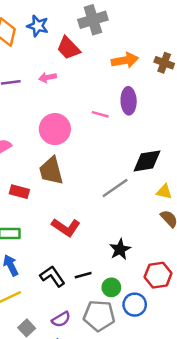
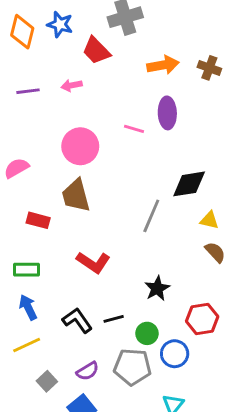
gray line: (115, 188) -> (151, 216), turned -32

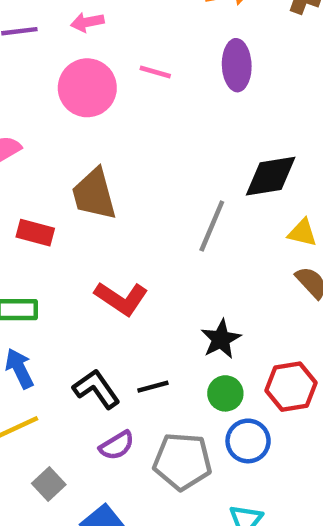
pink line: (134, 129) -> (155, 72), moved
pink circle: (80, 146) -> (87, 88), moved
green circle: (147, 333) -> (225, 393), moved
purple semicircle: (88, 371) -> (117, 445), moved

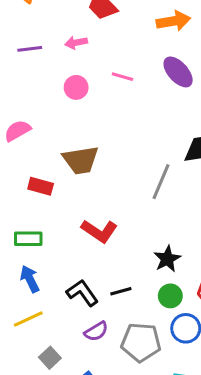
purple ellipse: (237, 65) -> (178, 72), turned -40
pink circle: (87, 88) -> (76, 87), size x0.6
brown trapezoid: (94, 194) -> (81, 160), turned -84

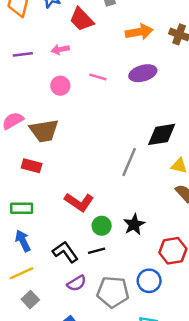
purple ellipse: (178, 72) -> (143, 73), turned -64
brown trapezoid: (81, 160) -> (44, 131), moved
green circle: (170, 296) -> (102, 226), moved
gray square: (50, 358) -> (30, 300), moved

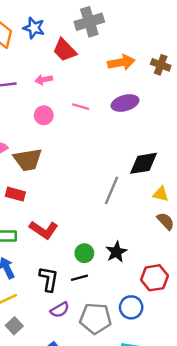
red L-shape: (79, 202) -> (44, 230), moved
black L-shape: (65, 252) -> (49, 279), turned 45

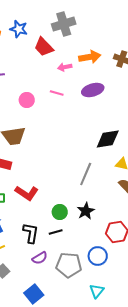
pink arrow: (44, 80) -> (65, 67), moved
gray line: (111, 190) -> (86, 174), moved

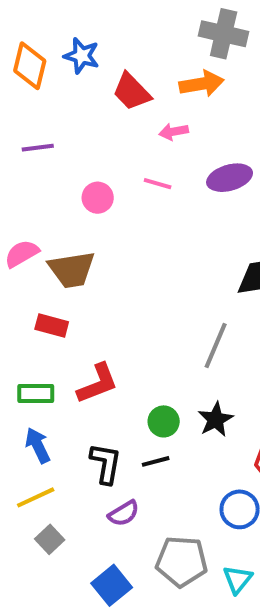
gray cross: (64, 24) -> (224, 34), moved, turned 30
orange arrow: (90, 57) -> (202, 84), moved
red L-shape: (27, 193) -> (98, 384), turned -55
gray pentagon: (69, 265) -> (182, 561), moved

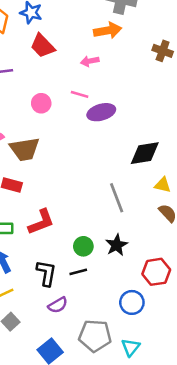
red trapezoid: (132, 92) -> (42, 46), moved
purple ellipse: (230, 178) -> (101, 112), moved
gray line: (216, 346) -> (117, 198), turned -44

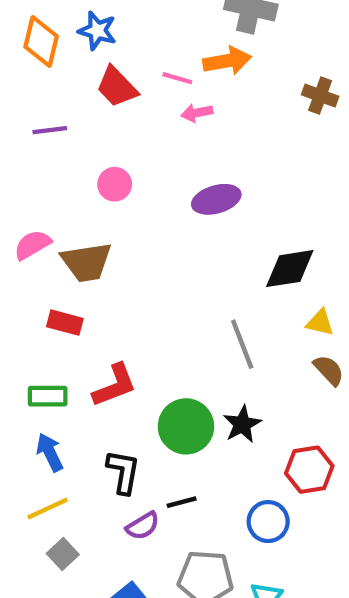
pink line: (80, 94) -> (177, 78), moved
green circle: (83, 246) -> (186, 426), size x1.6
black line: (78, 272) -> (182, 502), moved

